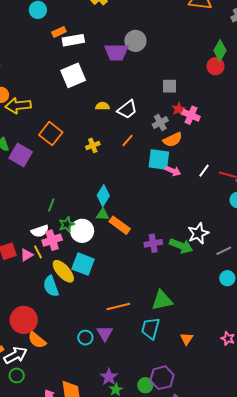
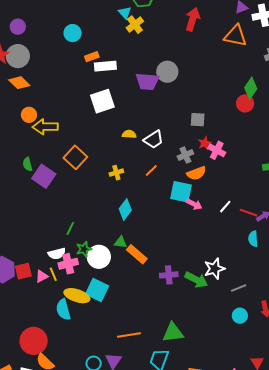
cyan diamond: (103, 196) -> (125, 210), moved
yellow ellipse: (63, 271) -> (77, 296), turned -35

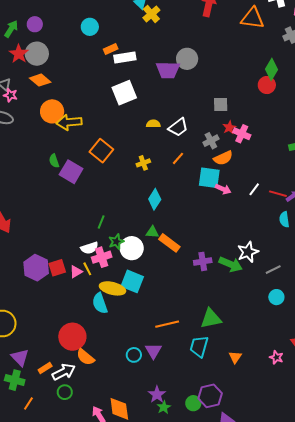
orange circle: (29, 115) -> (52, 111), size x1.5

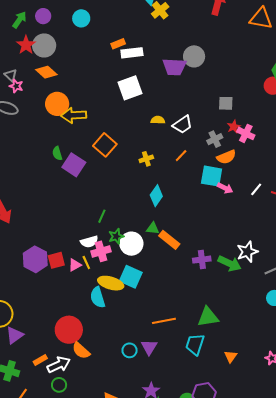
cyan circle: (90, 27) -> (81, 18), moved
purple triangle: (20, 357) -> (14, 335), moved, turned 36

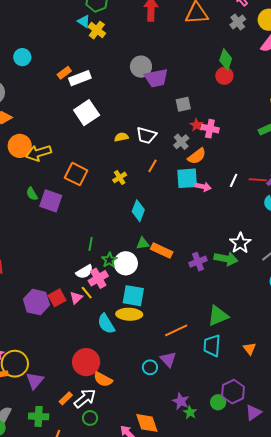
purple trapezoid: (174, 67) -> (156, 78), moved
white trapezoid: (182, 125) -> (146, 135), turned 65
yellow ellipse: (111, 283) -> (129, 314), moved

